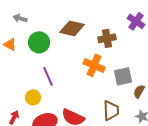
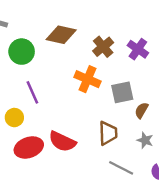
purple cross: (136, 21) -> (138, 49), moved
brown cross: (107, 38) -> (103, 47), turned -30

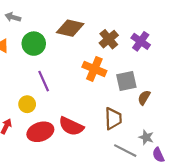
gray star: (145, 140) -> (146, 137), moved

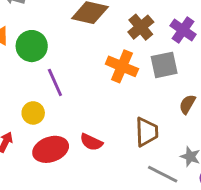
green circle: (34, 44) -> (32, 46), moved
gray square: (126, 81) -> (164, 65), moved
red semicircle: (71, 126) -> (91, 142), size x0.7

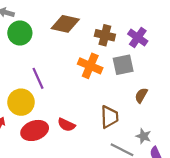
brown cross: (141, 27) -> (105, 35), turned -36
green circle: (32, 46) -> (20, 33), moved
yellow circle: (33, 113) -> (21, 102), size x1.5

